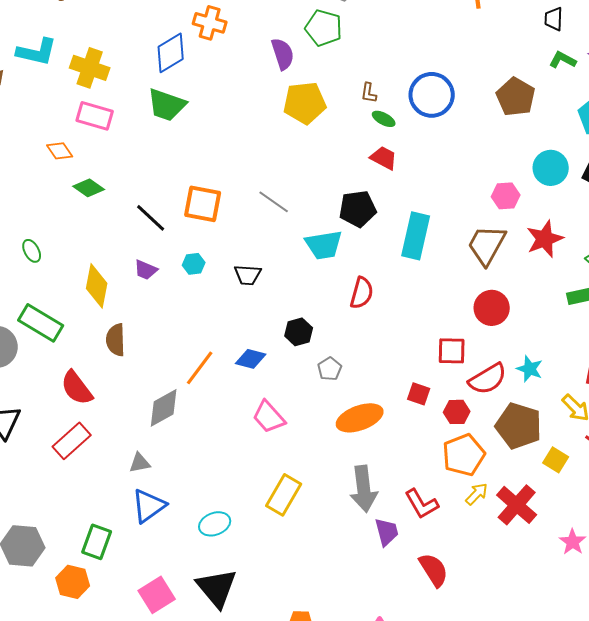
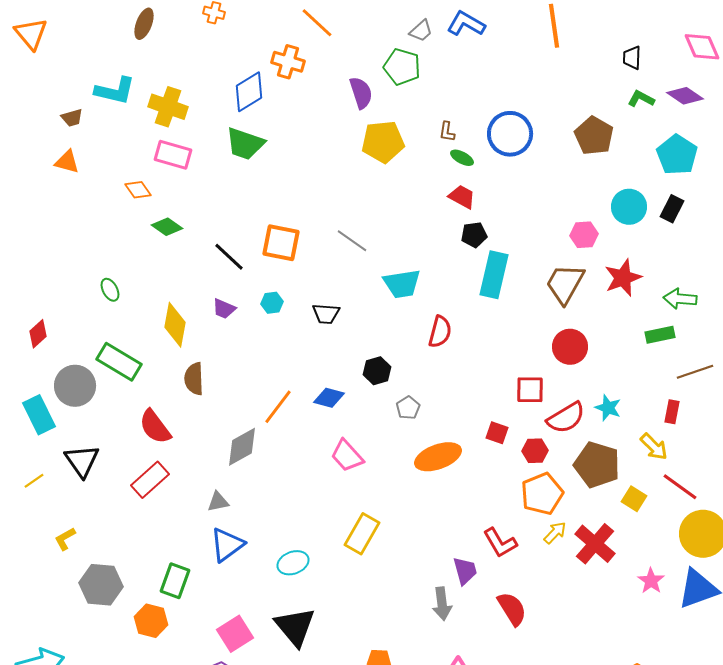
black pentagon: (358, 209) -> (474, 235), moved, size x0.7
gray arrow: (364, 489) -> (442, 604), moved, size x0.7

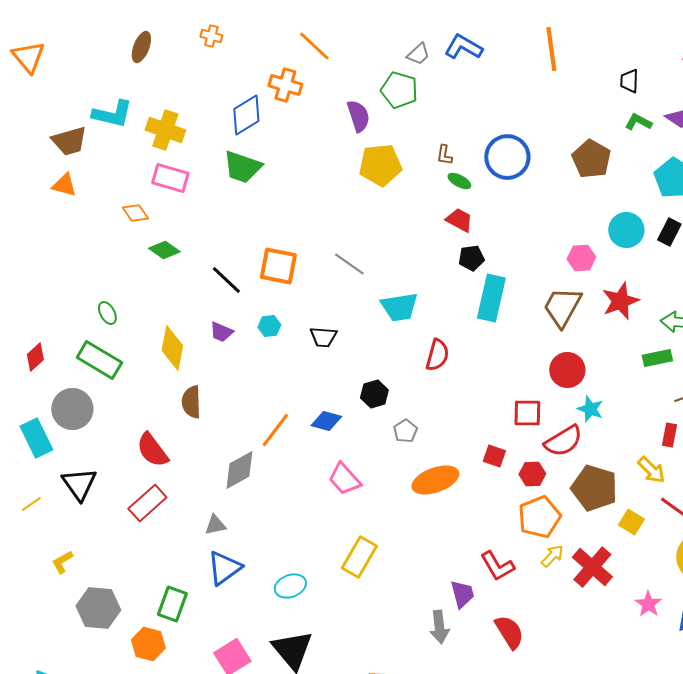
brown trapezoid: (72, 118) -> (69, 141), size x1.6
green rectangle: (119, 362) -> (99, 360), moved
cyan star: (608, 408) -> (590, 409), moved

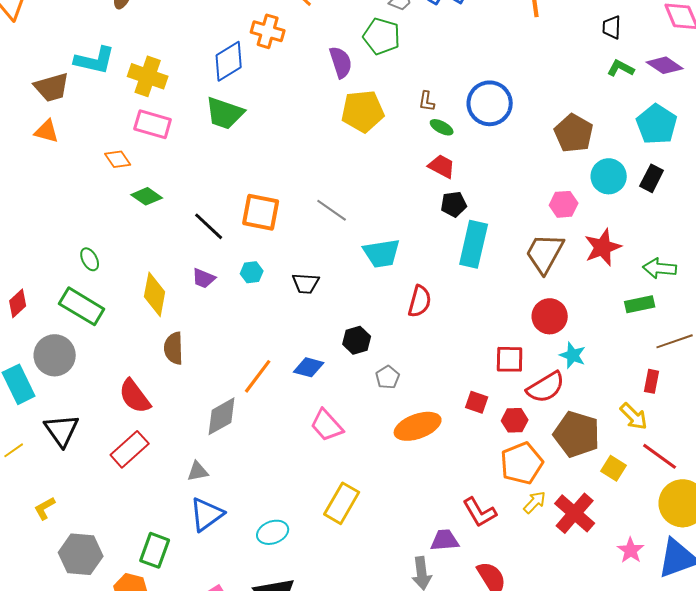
brown pentagon: (591, 159) -> (574, 133), moved
purple trapezoid: (462, 594) -> (445, 540), turned -80

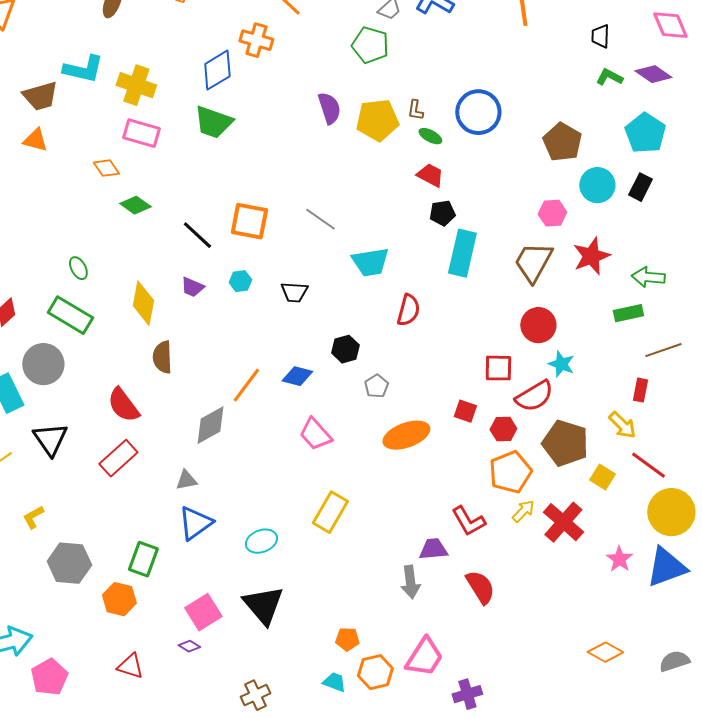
purple semicircle: (341, 62) -> (329, 108), moved
yellow pentagon: (363, 111) -> (377, 120), moved

